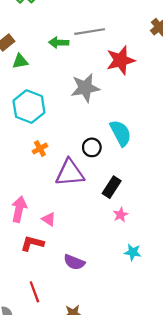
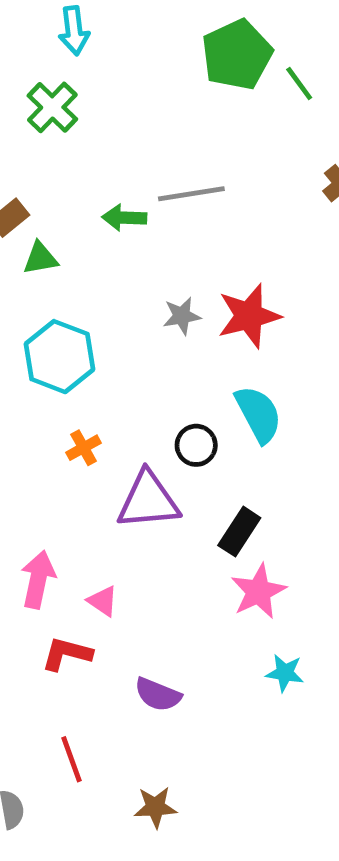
red star: (121, 60) -> (249, 316), moved
gray star: (85, 88) -> (182, 316), size x0.6
pink star: (121, 215) -> (258, 591), size x1.6

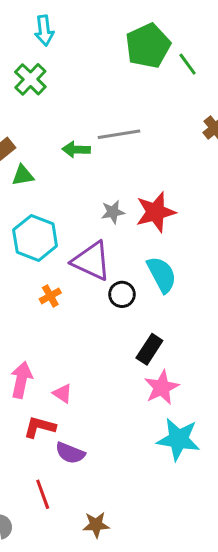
purple triangle: (148, 500) -> (91, 261), moved, turned 30
cyan star: (285, 673) -> (178, 439), size x1.8
purple semicircle: (158, 695) -> (70, 453), moved

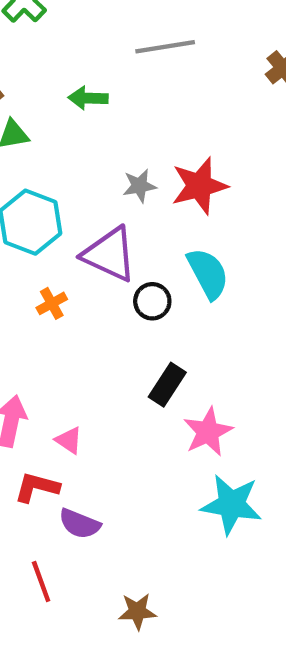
gray line: (119, 134) -> (165, 47), moved
black rectangle: (149, 349) -> (167, 385), moved
brown star: (96, 525) -> (137, 611), moved

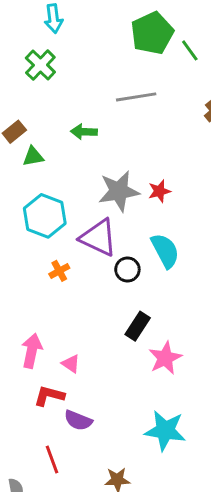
gray star: (139, 186) -> (119, 191), size x1.8
red star: (199, 186) -> (159, 191), size x0.6
cyan star: (231, 504) -> (165, 430), moved

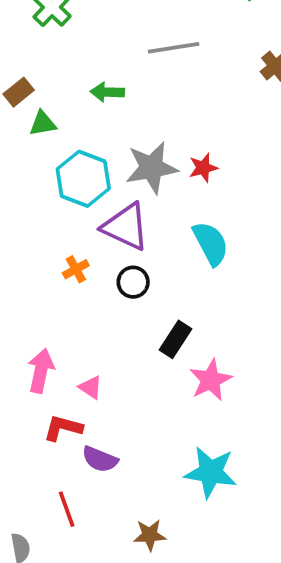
cyan hexagon: (45, 216) -> (83, 179), moved
black circle: (127, 269) -> (133, 282), moved

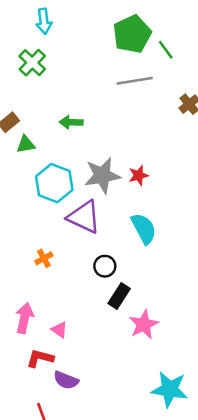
gray line: (174, 48) -> (135, 81), moved
orange cross: (76, 269) -> (44, 258), moved
black circle: (133, 282) -> (105, 266), moved
cyan star: (211, 472) -> (170, 389), moved

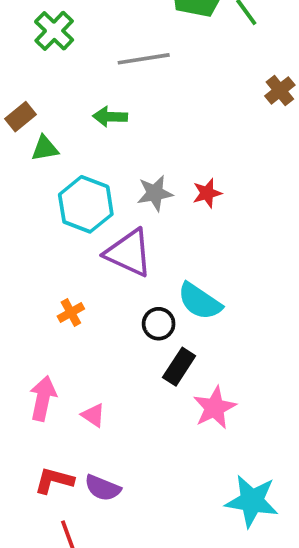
gray line: (135, 81) -> (144, 59), moved
gray star: (102, 175) -> (155, 193), size x0.7
cyan semicircle: (144, 229) -> (200, 301), moved, turned 152
red L-shape: (40, 358) -> (54, 480), moved

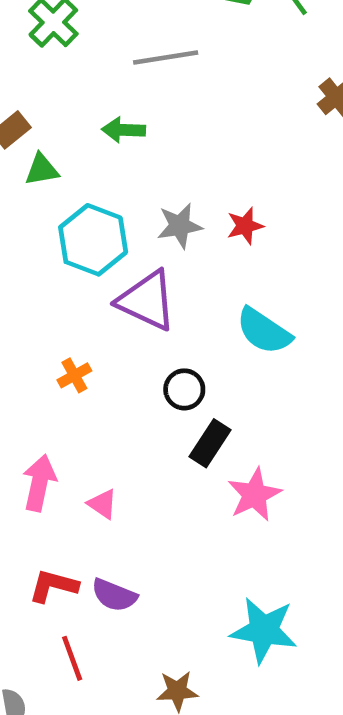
cyan semicircle: (200, 301) -> (264, 331), moved
cyan star: (252, 501) -> (264, 630), moved

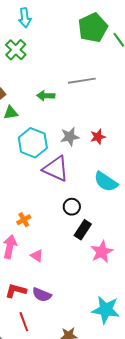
gray line: (166, 57) -> (82, 81), moved
orange cross: (74, 375) -> (24, 220), moved

